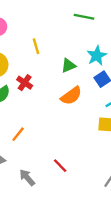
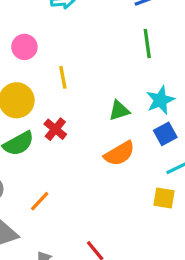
green line: (84, 17) -> (147, 44), turned 66
yellow line: (36, 46) -> (63, 77), moved

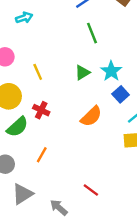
green triangle: (119, 110) -> (82, 73), moved
orange line: (40, 201) -> (42, 155), moved

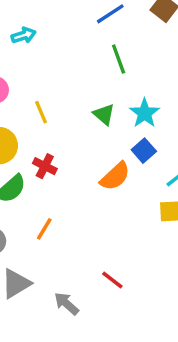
green triangle: (82, 73) -> (104, 114), turned -49
blue square: (121, 94) -> (144, 151), moved

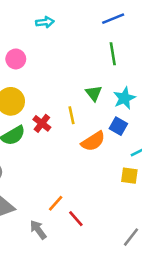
yellow line: (41, 112) -> (71, 115), moved
blue square: (144, 151) -> (118, 126), turned -30
orange line: (44, 229) -> (56, 203), moved

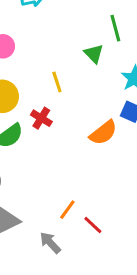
green triangle: (94, 93) -> (94, 54), moved
yellow line: (71, 115) -> (57, 82), moved

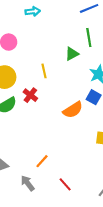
green triangle: (94, 54) -> (72, 54), turned 40
red line: (93, 225) -> (65, 184), moved

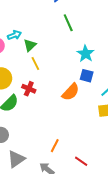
cyan arrow: (33, 11) -> (14, 35), moved
green triangle: (72, 54) -> (30, 45), moved

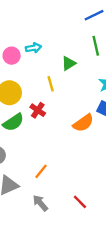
green triangle: (30, 45) -> (69, 63), moved
orange line: (55, 146) -> (41, 171), moved

